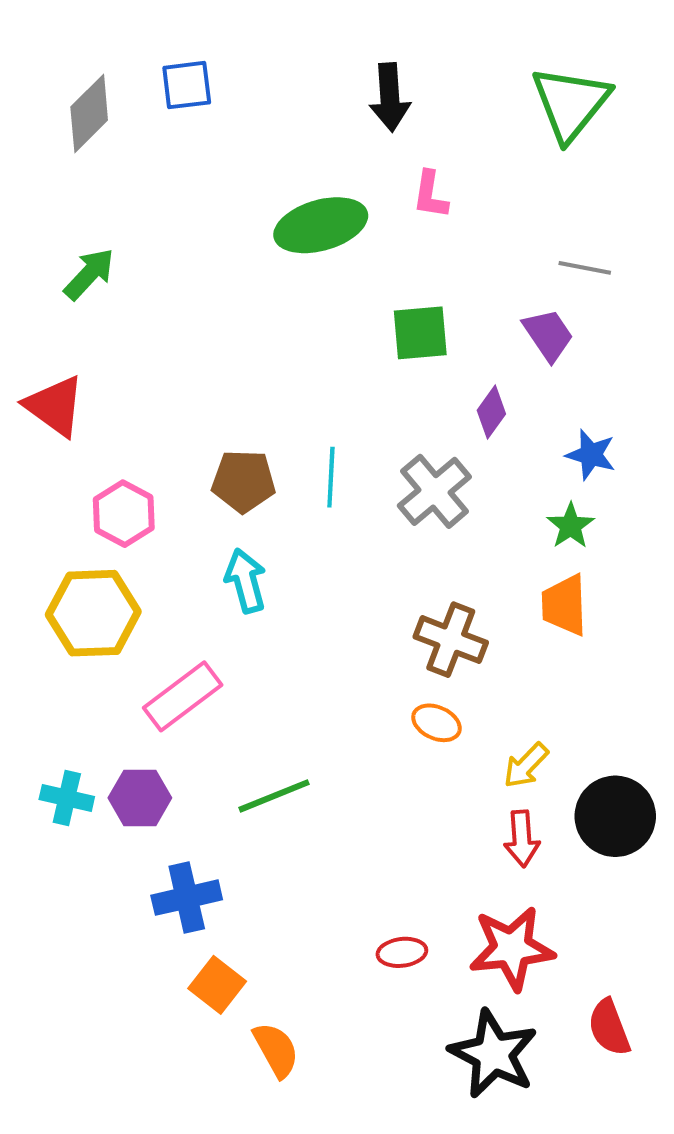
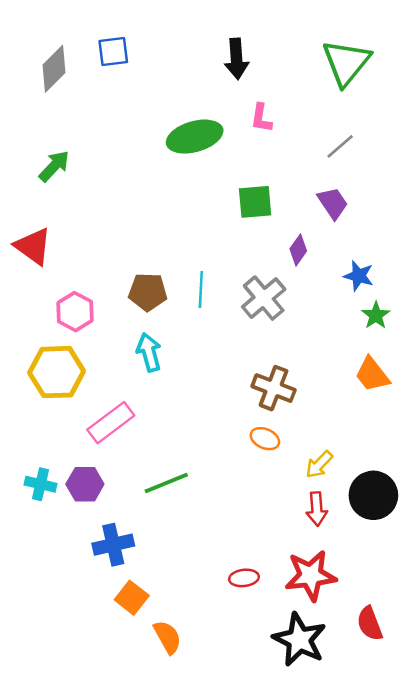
gray line: (585, 268) -> (340, 146), moved, turned -52
green star: (571, 526) -> (376, 315), moved
orange trapezoid: (564, 605) -> (372, 374), moved, turned -36

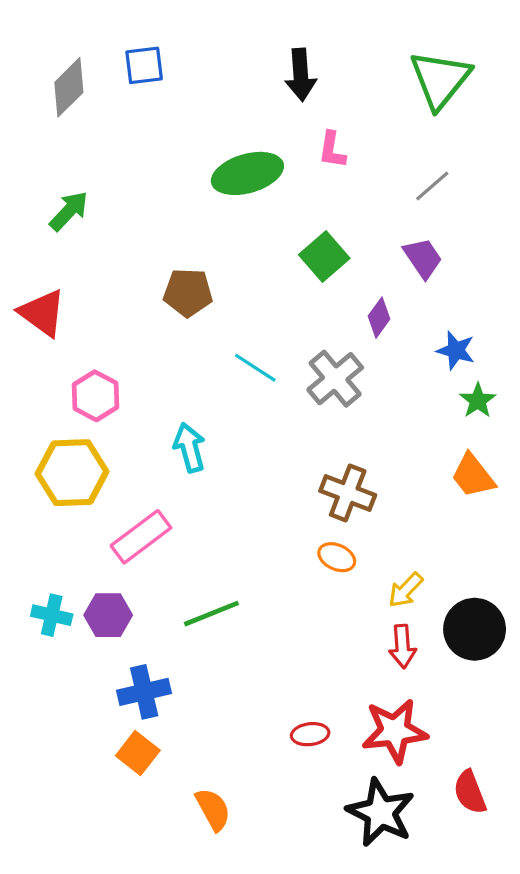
green square: (255, 202) -> (324, 256), turned -36
cyan line: (201, 289) -> (255, 368), turned -60
brown pentagon: (148, 292) -> (188, 292), moved
orange square: (132, 598) -> (138, 753), moved

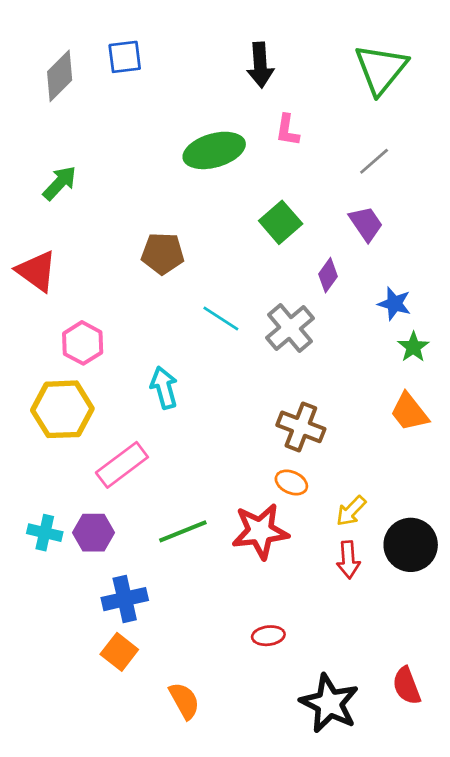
red star: (395, 731) -> (260, 531), moved

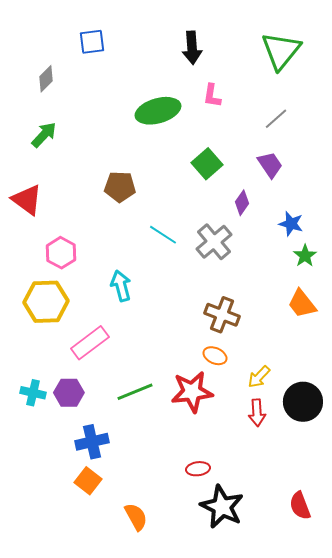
gray diamond: (60, 76) -> (46, 79), moved, size x0.7
black star: (329, 703) -> (222, 507), moved

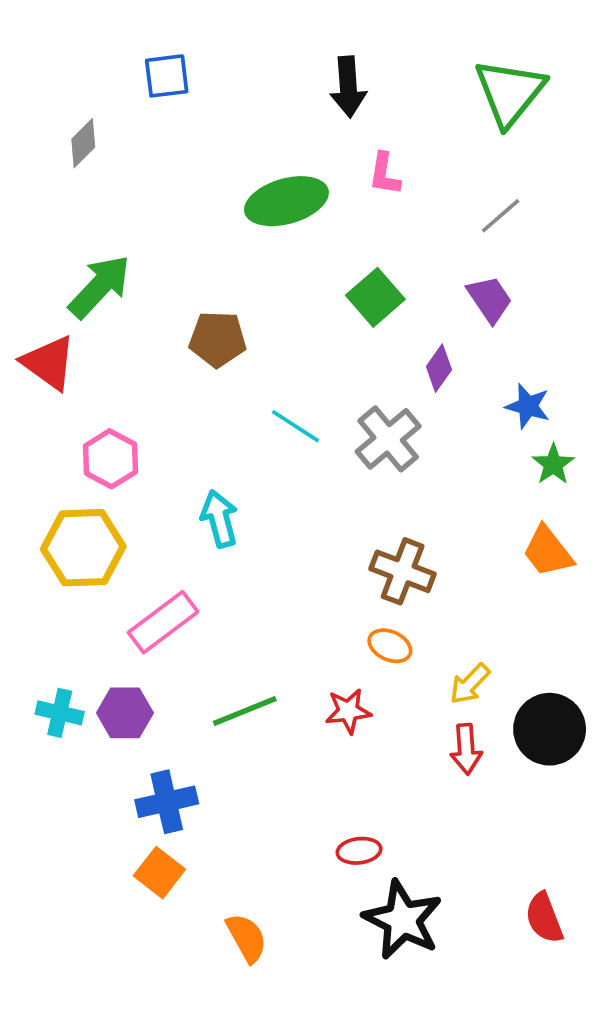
green arrow: (44, 135) -> (100, 286), moved, size x1.4
red star: (192, 392) -> (348, 711), size x0.6

